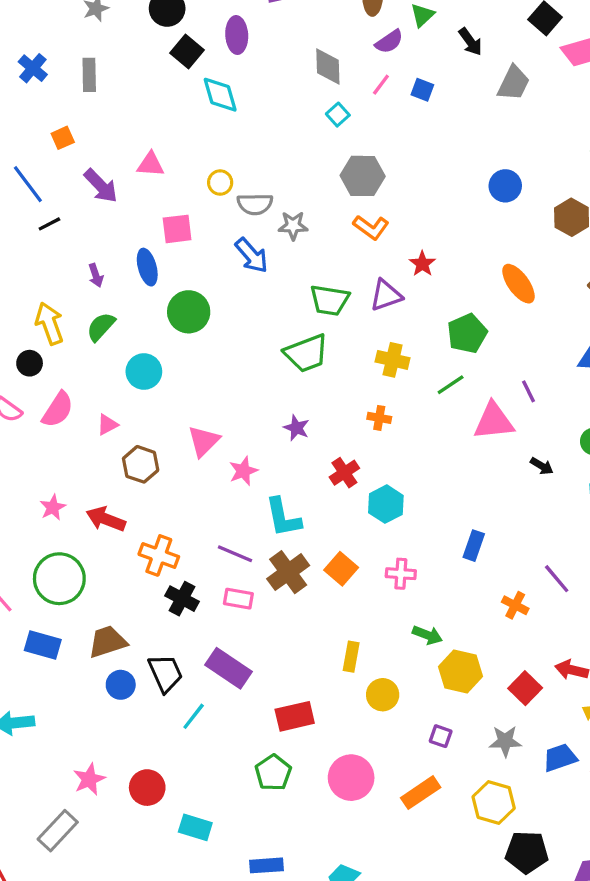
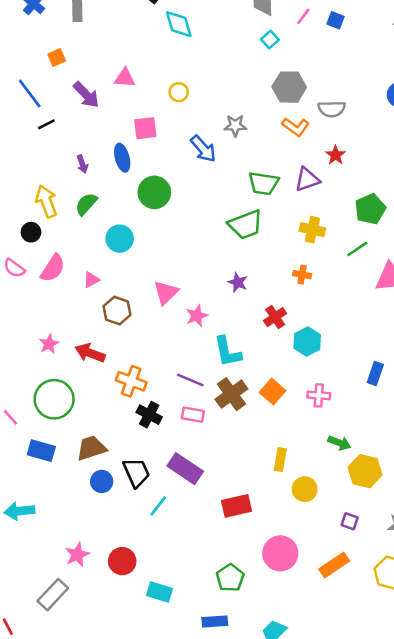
gray semicircle: (255, 204) -> (332, 109), moved
green pentagon: (273, 773) -> (230, 578), moved

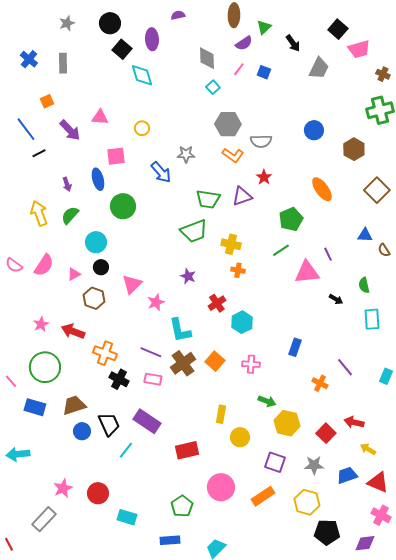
yellow cross: (312, 230) -> (231, 244), moved
black circle: (31, 232) -> (101, 267), moved
purple square: (350, 521) -> (275, 462), size x1.5

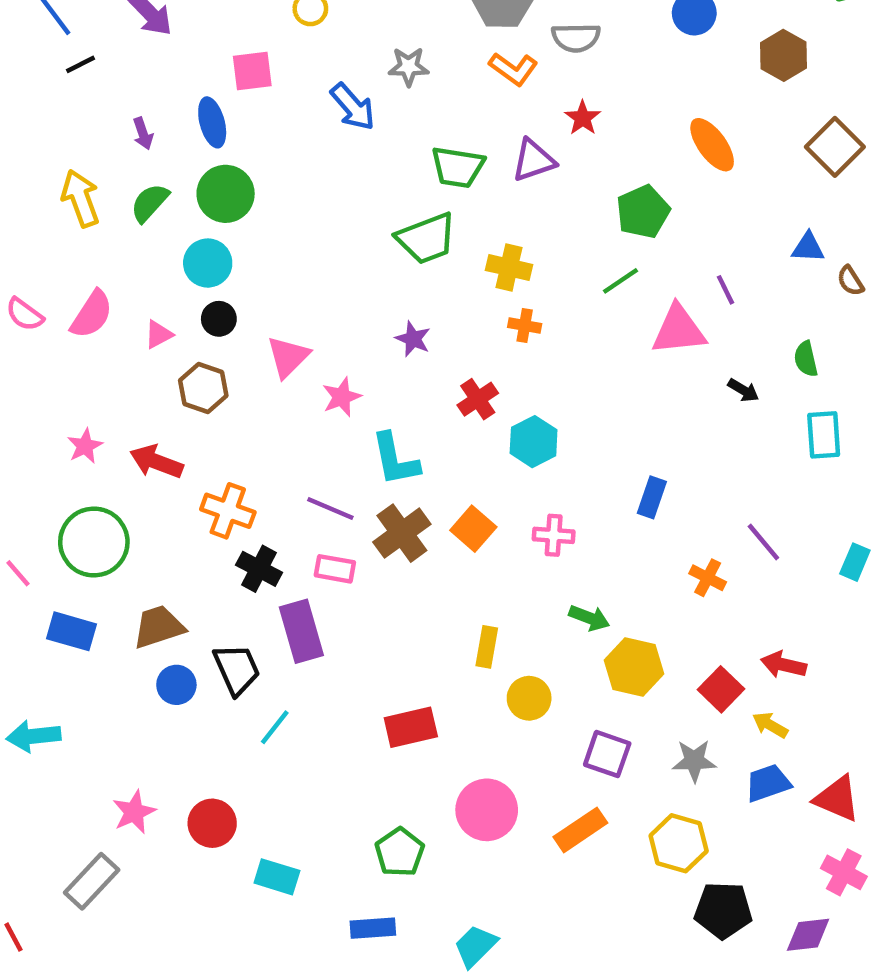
green circle: (123, 206) -> (226, 194), moved
purple rectangle: (147, 421) -> (301, 631), moved, turned 40
yellow arrow: (368, 449) -> (770, 725), moved

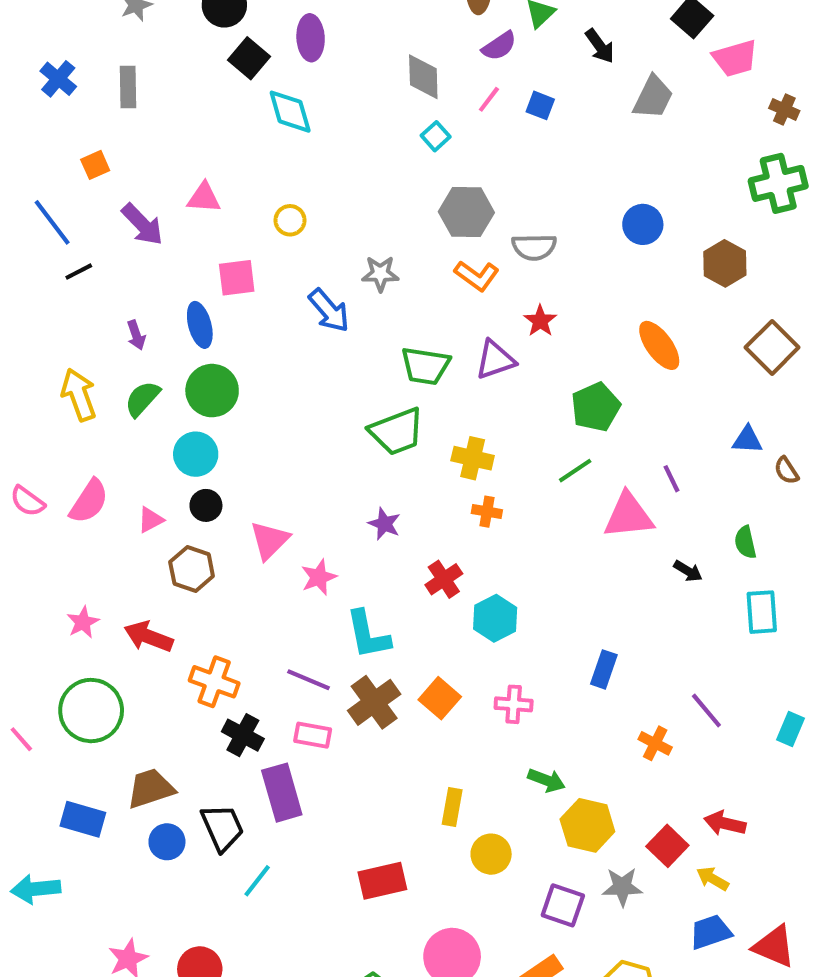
blue rectangle: (72, 631) -> (83, 819), moved
gray star: (694, 761) -> (622, 887), moved

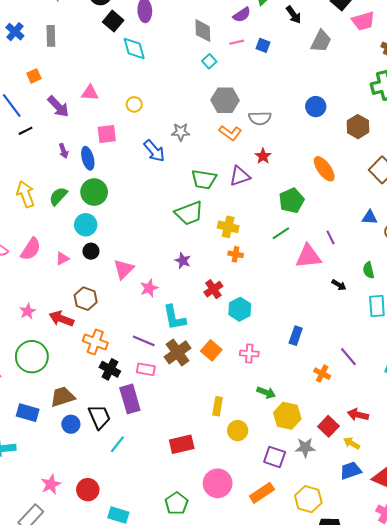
pink line: (489, 99) -> (237, 42), turned 40
purple arrow: (136, 335) -> (64, 151), moved
brown hexagon: (192, 569) -> (86, 299), moved

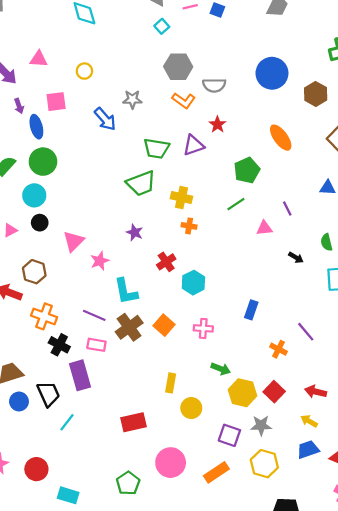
blue circle: (316, 107) -> (272, 73), size x1.5
purple arrow: (64, 151) -> (19, 106), moved
pink triangle: (308, 256) -> (264, 228), size x0.6
red square: (328, 426) -> (274, 392), moved
yellow hexagon: (308, 499) -> (264, 464), moved

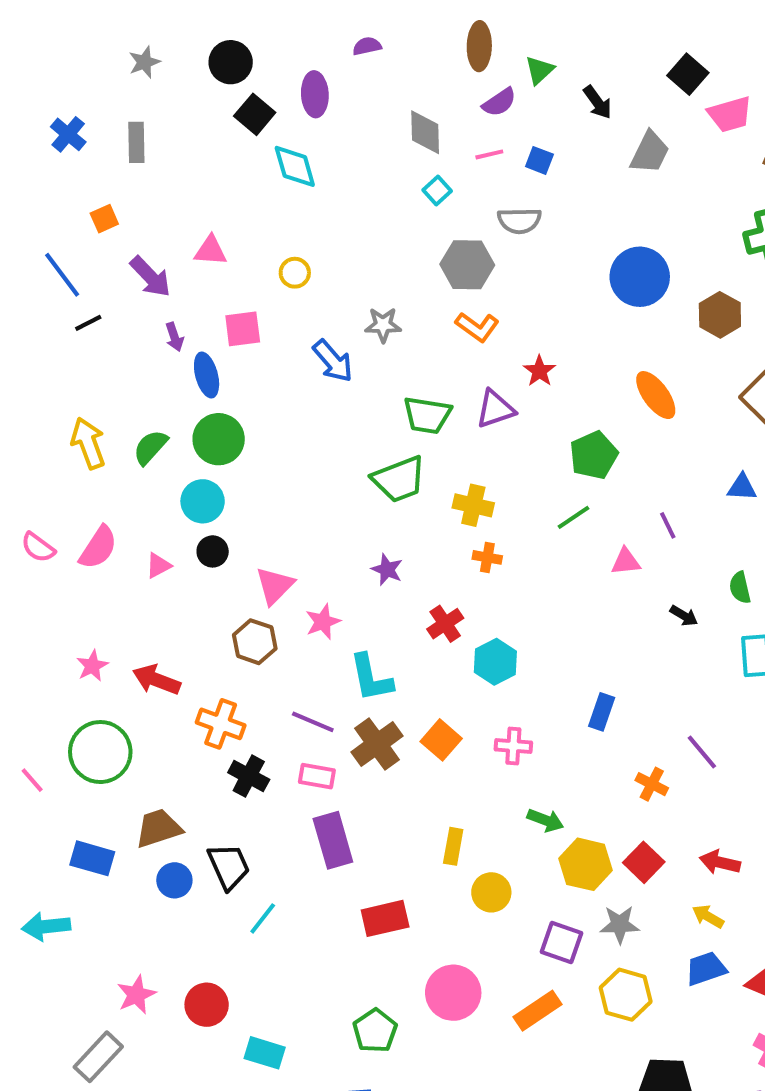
gray semicircle: (214, 85) -> (519, 221), moved
brown hexagon: (34, 272) -> (255, 642), moved
purple rectangle: (80, 375) -> (333, 840), moved

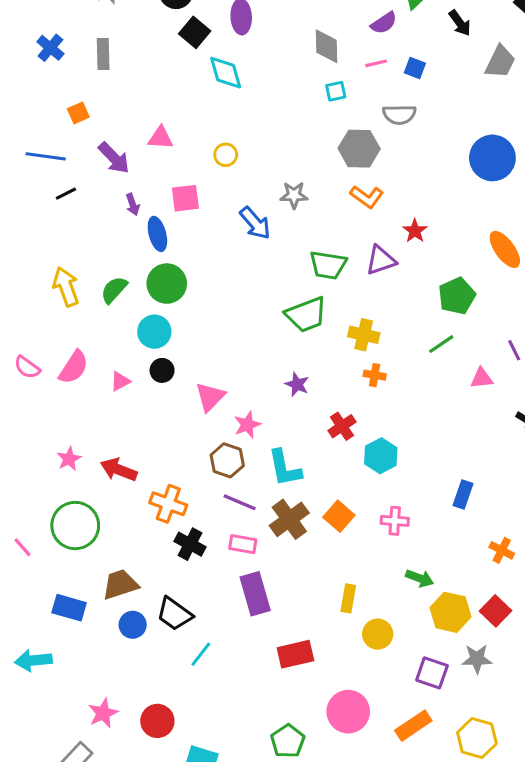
cyan square: (437, 191) -> (336, 91), turned 30
blue line: (62, 275) -> (46, 156), turned -45
brown hexagon: (255, 642) -> (227, 460), moved
black trapezoid: (229, 866) -> (174, 614), turned 150
yellow hexagon: (626, 995) -> (477, 738), moved

